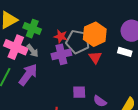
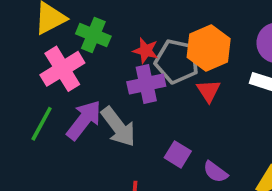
pink cross: (16, 47) -> (62, 69), turned 35
gray arrow: (33, 51) -> (118, 127), moved, size x1.6
purple square: (79, 92) -> (178, 154), turned 32

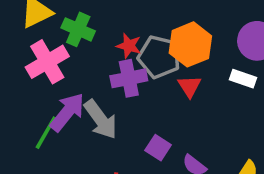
green line: (42, 124) -> (46, 133), moved

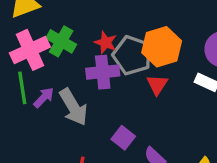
green cross: (78, 29) -> (61, 41), moved
purple arrow: (67, 112) -> (44, 98), size x0.6
green line: (46, 133) -> (22, 88), moved, turned -44

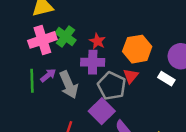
gray pentagon: (132, 55) -> (112, 86), moved
green line: (22, 88) -> (32, 81), moved
purple square: (123, 138) -> (102, 111), size x1.5

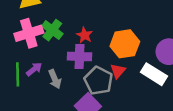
white rectangle: (166, 79) -> (154, 74), size x1.5
gray arrow: (69, 85) -> (55, 79), size x0.7

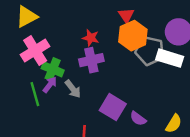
green cross: (52, 30) -> (53, 69), moved
red triangle: (118, 71) -> (126, 15), moved
gray pentagon: (98, 81) -> (150, 51), moved

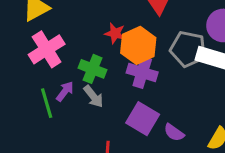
orange hexagon: (133, 36) -> (138, 45), moved
purple cross: (91, 60) -> (142, 72), moved, turned 30
green cross: (53, 69) -> (92, 69), moved

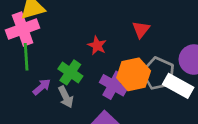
orange hexagon: (138, 45) -> (134, 74), moved
pink cross: (47, 49) -> (23, 29), moved
green line: (47, 103) -> (26, 57), moved

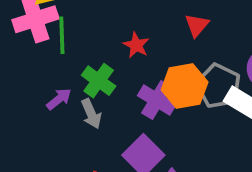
green line: (26, 57) -> (62, 35), moved

